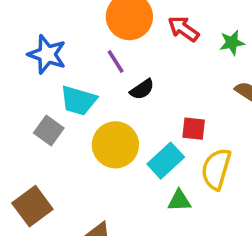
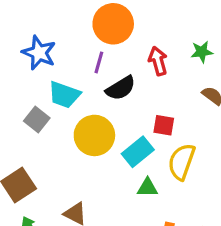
red arrow: (183, 29) -> (158, 61), moved, turned 36
purple line: (116, 62) -> (99, 62), turned 45
black semicircle: (142, 89) -> (121, 88), size x1.4

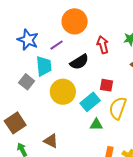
purple line: (99, 62) -> (57, 45), moved, turned 40
cyan trapezoid: (64, 95) -> (44, 66), turned -115

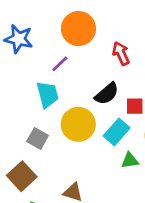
blue star: (28, 40) -> (19, 39), moved
black semicircle: (79, 62) -> (107, 94), moved
gray square: (27, 82) -> (38, 138), moved

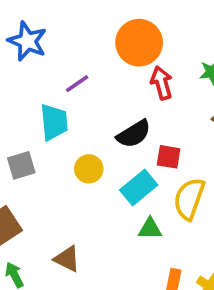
orange circle: (78, 29) -> (139, 43), moved
yellow circle: (78, 124) -> (89, 169), size x0.6
gray square: (38, 138) -> (21, 165), moved, turned 35

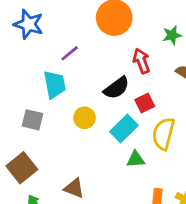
red arrow: (162, 83) -> (141, 61), moved
red square: (169, 157) -> (145, 103), turned -30
gray square: (21, 165) -> (33, 120), turned 35

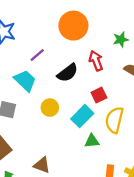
cyan trapezoid: (55, 84) -> (25, 81), turned -35
black semicircle: (116, 88) -> (67, 73), moved

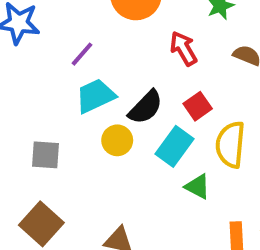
black semicircle: (67, 73) -> (146, 107), moved
cyan trapezoid: (25, 81) -> (95, 96), moved, turned -60
green triangle: (92, 141) -> (198, 187), turned 42

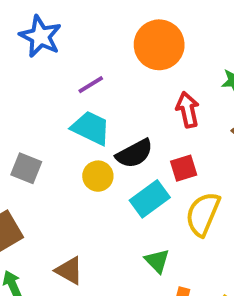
cyan trapezoid: (95, 96) -> (91, 128), turned 33
green triangle: (198, 187) -> (157, 261), moved

